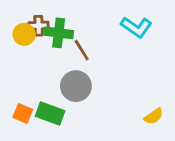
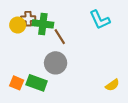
cyan L-shape: (136, 27) -> (100, 20), turned 30

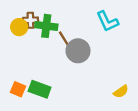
gray circle: (56, 63) -> (78, 51), moved

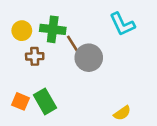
brown cross: (30, 20) -> (35, 56), moved
green rectangle: (40, 89) -> (45, 101), turned 40
yellow semicircle: (121, 92) -> (122, 113), moved

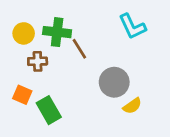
gray circle: (89, 58) -> (114, 82), moved
orange square: (20, 101) -> (22, 95), moved
yellow semicircle: (122, 113) -> (132, 106), moved

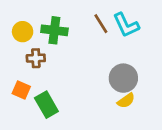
brown line: (79, 49) -> (101, 24), moved
gray circle: (114, 82) -> (123, 78), moved

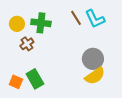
brown cross: (36, 58) -> (27, 44), turned -32
orange square: (21, 90) -> (16, 82), moved
yellow semicircle: (126, 101) -> (95, 76), size x1.5

